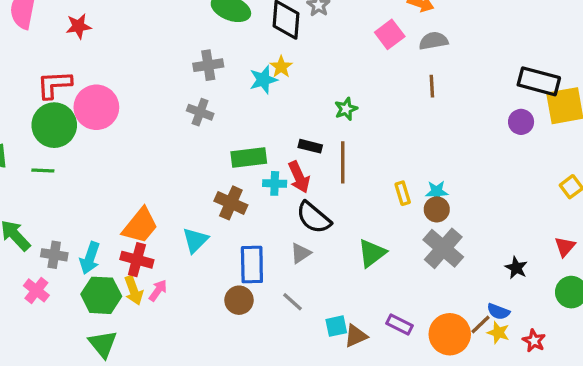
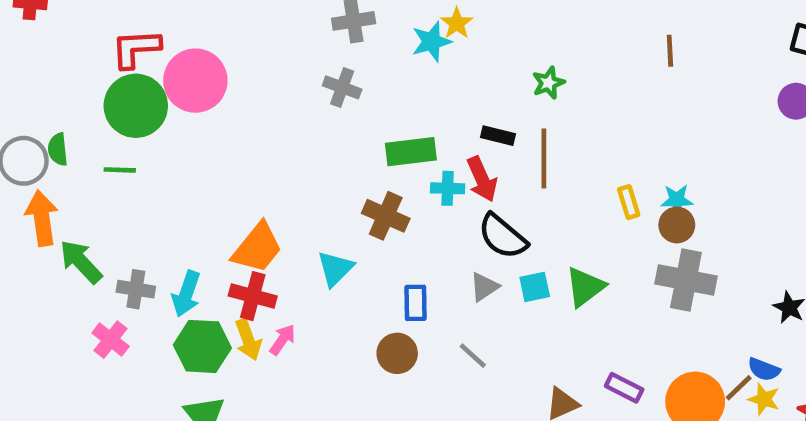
gray cross: (443, 248) -> (686, 280), turned -30
blue rectangle: (252, 265) -> (415, 303), size x0.7
cyan square: (336, 326) -> (535, 287), moved

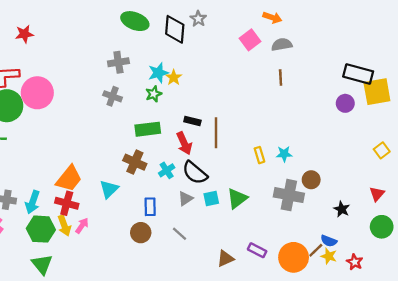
yellow star: (457, 23) -> (174, 77), moved
green star: (548, 83) -> (154, 94), moved
cyan cross: (448, 188) -> (167, 170), moved, turned -35
brown circle: (677, 225) -> (311, 180), moved

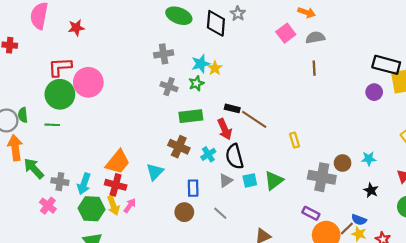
gray cross: (113, 96) -> (169, 87), moved
brown line: (216, 133) -> (254, 119), turned -56
cyan star: (284, 154) -> (369, 159), moved
black semicircle: (195, 173) -> (235, 156), turned 35
purple rectangle: (257, 250) -> (311, 213), moved

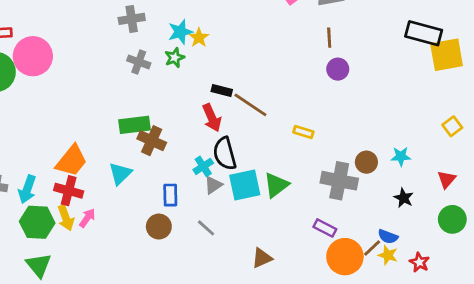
purple circle: (374, 92) -> (338, 69), moved
green rectangle: (191, 116) -> (135, 125), moved
yellow rectangle: (295, 140) -> (303, 132), turned -56
cyan cross: (208, 154) -> (203, 166), moved
cyan square: (250, 180) -> (245, 185), size x1.6

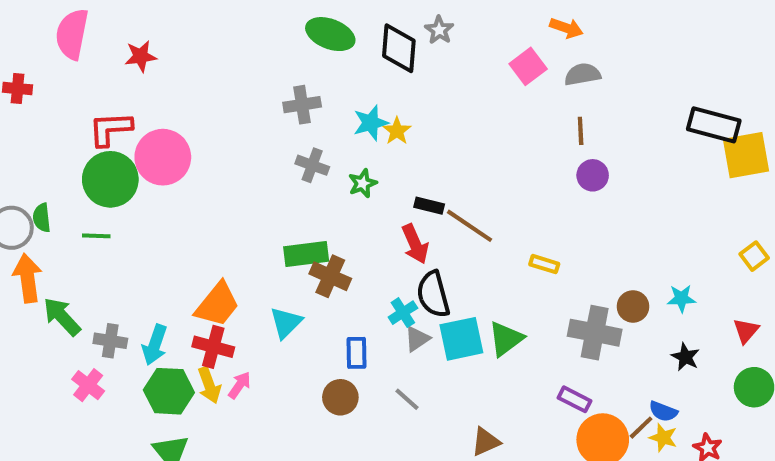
green star: (175, 58) -> (363, 183), moved

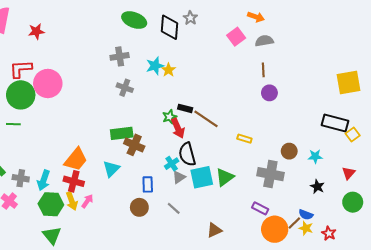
black rectangle: (714, 125) -> (335, 123), moved
green star: (363, 183) -> (170, 117), moved
brown circle: (633, 306) -> (289, 151), moved

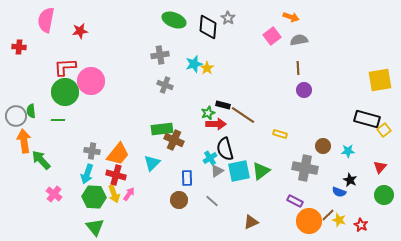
red arrow: (178, 128) -> (216, 124), turned -66
gray cross: (21, 178) -> (92, 151), moved
blue semicircle: (306, 215) -> (339, 192), moved

